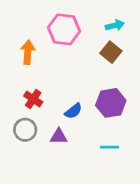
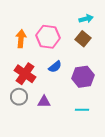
pink hexagon: (64, 29) -> (48, 37), moved
red cross: (33, 99) -> (25, 74), size x1.5
blue semicircle: (73, 111) -> (55, 67), moved

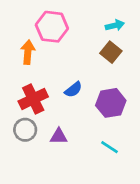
pink hexagon: (48, 37) -> (52, 27), moved
red cross: (25, 74) -> (33, 99), turned 30
cyan line: (82, 110) -> (109, 147), turned 32

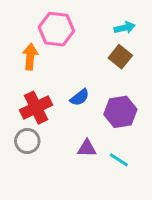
purple triangle: (59, 136) -> (87, 148), moved

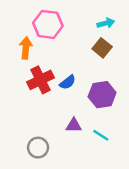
red cross: (36, 108) -> (40, 80), moved
gray circle: (27, 141) -> (38, 148), moved

